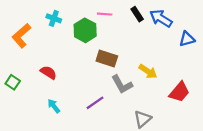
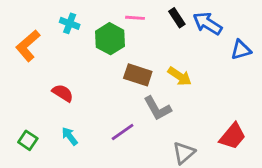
yellow arrow: (148, 71) -> (180, 76), moved
green square: (13, 82) -> (28, 140), moved
red trapezoid: (179, 92) -> (233, 136), moved

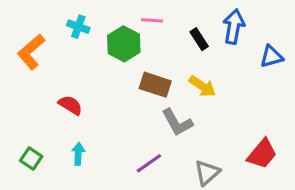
black rectangle: (177, 18) -> (199, 39), moved
blue arrow: (207, 23) -> (234, 27), turned 68
purple line: (123, 132) -> (149, 163), moved
cyan arrow: (70, 136) -> (78, 154), turned 42

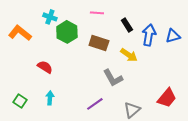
blue arrow: (234, 27) -> (149, 35), moved
green hexagon: (124, 44) -> (67, 32), moved
orange L-shape: (31, 52) -> (20, 33), turned 80
brown rectangle: (155, 85) -> (99, 43), moved

